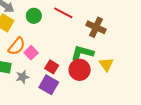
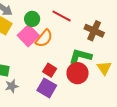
orange semicircle: (17, 46) -> (44, 38), moved
pink square: (31, 53) -> (28, 36), moved, size x1.5
gray star: (23, 77) -> (12, 86), moved

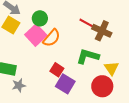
red line: (62, 16) -> (89, 24), moved
red circle: (77, 73) -> (102, 86), moved
purple square: (47, 88) -> (65, 84), moved

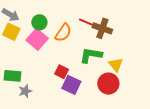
orange semicircle: (52, 38) -> (63, 33), moved

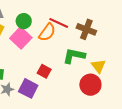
red line: (88, 23) -> (59, 23), moved
purple square: (71, 85) -> (28, 88), moved

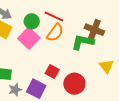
red line: (59, 23) -> (54, 17), moved
green L-shape: (74, 56) -> (83, 42), moved
red circle: (90, 85) -> (74, 84), moved

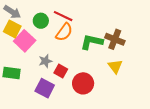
brown cross: (94, 30) -> (115, 39), moved
pink square: (29, 38) -> (25, 41), moved
gray star: (15, 90) -> (45, 61), moved

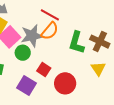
green circle: (41, 21) -> (23, 53), moved
green L-shape: (92, 42) -> (76, 43), turned -90
gray star: (45, 61) -> (32, 36), moved, size x1.6

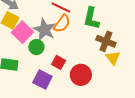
gray star: (32, 36) -> (45, 30), turned -30
brown cross: (100, 42) -> (106, 41), moved
green L-shape: (76, 43) -> (91, 18), moved

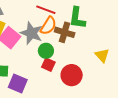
brown cross: (106, 41) -> (65, 32), moved
green circle: (36, 47) -> (46, 51), moved
purple square: (42, 80) -> (18, 83), moved

